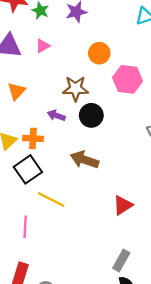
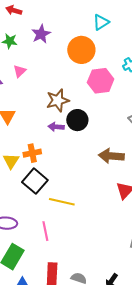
orange circle: (99, 53) -> (81, 50), moved, size x1.4
purple arrow: (56, 115) -> (56, 127), moved
brown arrow: (84, 160) -> (111, 156), moved

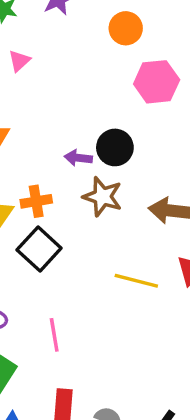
orange circle: (81, 50) -> (126, 28), size x0.7
brown star: (58, 100) -> (103, 197), moved, turned 30
yellow line: (62, 202) -> (136, 281), moved

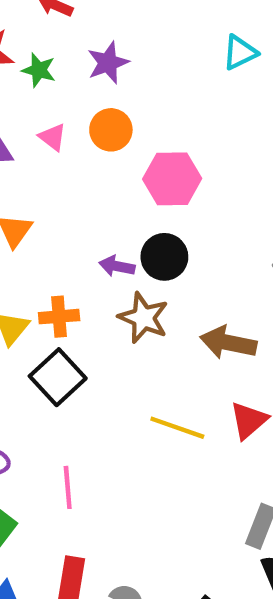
orange circle: (126, 28) -> (111, 130), moved
pink triangle: (19, 61) -> (53, 137), turned -45
pink hexagon: (157, 82) -> (172, 179), moved

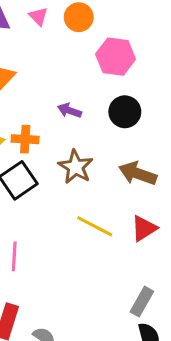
black circle: (164, 257) -> (125, 112), moved
brown star: (143, 318) -> (76, 167), moved

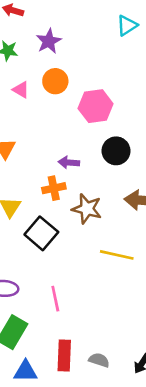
orange cross: (25, 139) -> (54, 188), moved

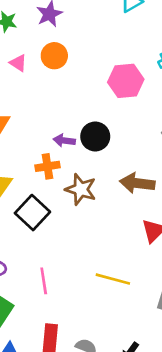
pink hexagon: (96, 106) -> (126, 81), moved
black circle: (116, 151) -> (95, 136), moved
yellow line: (117, 255) -> (113, 279), moved

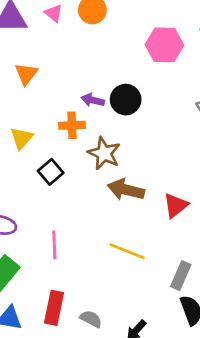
brown arrow: (137, 183) -> (126, 190), moved
black square: (32, 213) -> (51, 172), size x0.7

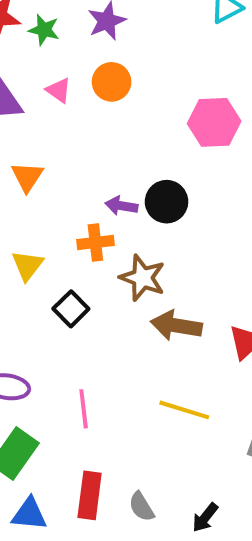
gray semicircle: (91, 319) -> (141, 507), turned -145

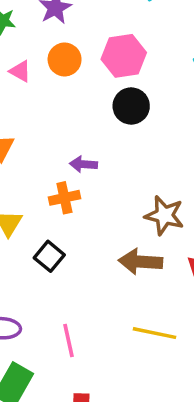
pink hexagon: (214, 122) -> (124, 56), moved
black circle: (167, 202) -> (131, 106), moved
brown star: (142, 278) -> (164, 215), moved

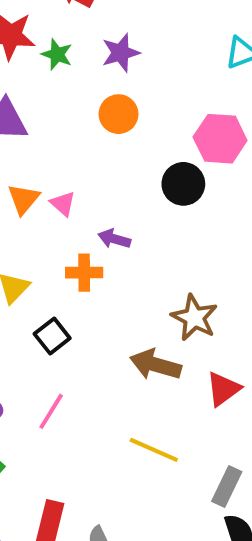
pink hexagon: (124, 56) -> (220, 139), moved
pink triangle: (20, 71) -> (63, 204), moved
pink line: (68, 341) -> (51, 411), moved, turned 32

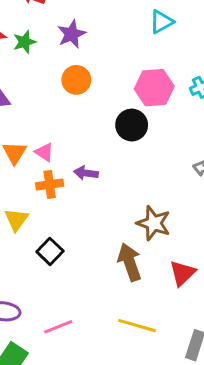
green star: (57, 54) -> (24, 42), turned -30
orange cross: (84, 273) -> (50, 184), moved
brown arrow: (155, 365) -> (130, 262), turned 63
pink line: (51, 411) -> (58, 327), moved, turned 44

